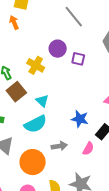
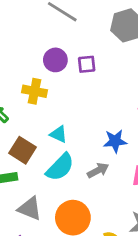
brown square: (16, 92) -> (22, 150), moved
gray arrow: (59, 146) -> (98, 170), moved

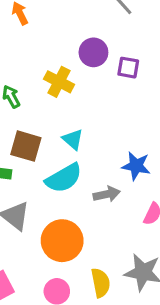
brown square: (22, 150) -> (26, 146), turned -32

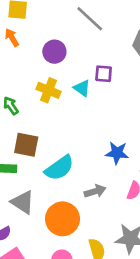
purple circle: (93, 52) -> (54, 52), moved
cyan triangle: (73, 139) -> (82, 88), moved
gray arrow: (107, 194) -> (95, 191), moved

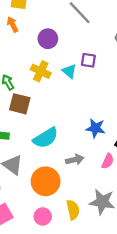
brown square: (26, 145) -> (20, 104), moved

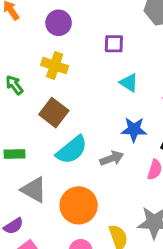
cyan triangle: (69, 71) -> (129, 83), moved
brown square: (20, 104) -> (54, 113), moved, turned 30
gray arrow: (75, 160) -> (112, 158), moved

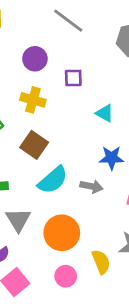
purple square: (114, 44) -> (73, 78), moved
gray arrow: (112, 158) -> (91, 186), turned 35
gray triangle: (34, 190) -> (18, 220), turned 32

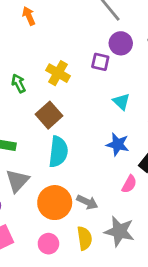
purple circle: (35, 59) -> (121, 43), moved
cyan semicircle: (53, 180) -> (58, 152), turned -56
gray arrow: (91, 186) -> (87, 202), moved

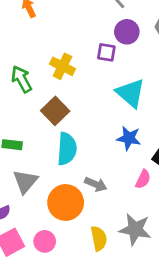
green arrow: (19, 83) -> (22, 79), size x1.4
cyan triangle: (121, 102) -> (131, 93), size x1.6
gray arrow: (87, 202) -> (96, 184), moved
pink circle: (48, 244) -> (45, 241), moved

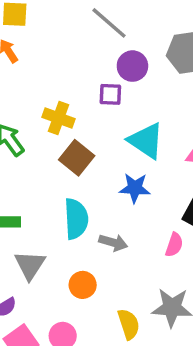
brown square: (55, 111) -> (77, 158), moved
blue star: (129, 138) -> (135, 188), moved
gray arrow: (96, 184) -> (113, 242), moved
orange circle: (66, 202) -> (83, 285), size x0.6

